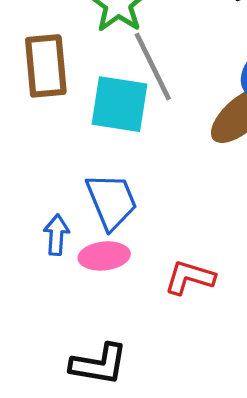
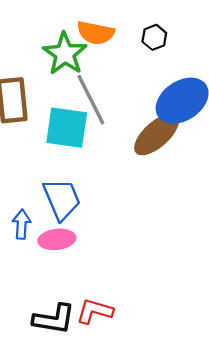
red L-shape: (190, 277) -> (95, 311), moved

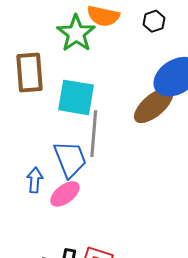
gray line: (91, 100) -> (94, 134), moved, turned 30
pink ellipse: (57, 239) -> (65, 194), turned -32

